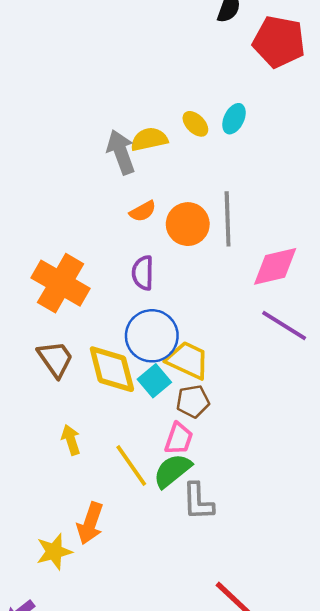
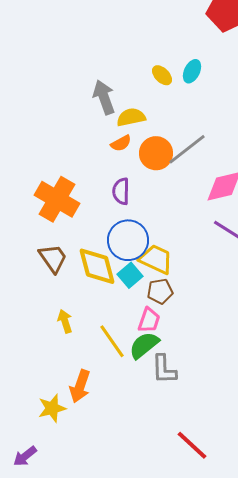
yellow semicircle: (149, 139) -> (131, 117), moved
gray line: (228, 219) -> (187, 149), turned 54

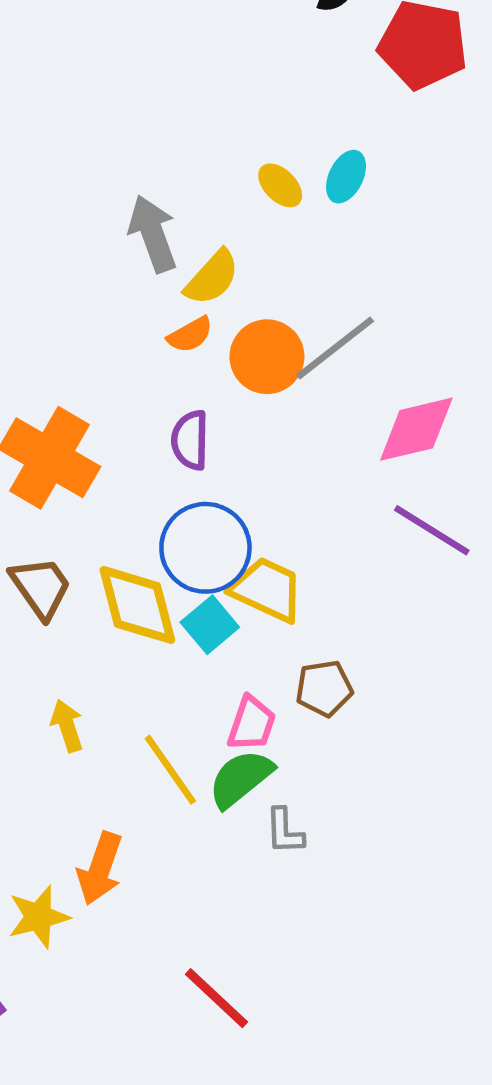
yellow semicircle: (131, 117) -> (212, 278), turned 144
brown pentagon: (160, 291) -> (324, 688), moved
gray L-shape: (164, 369) -> (285, 831), size x0.7
red line: (192, 445) -> (216, 998), moved

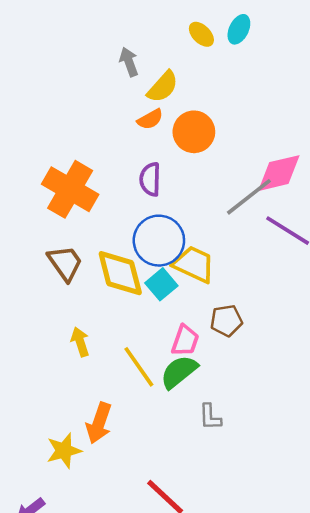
gray arrow: (153, 234) -> (129, 62), size x0.7
gray line: (335, 348) -> (249, 197), moved
gray L-shape: (285, 831) -> (210, 417), moved

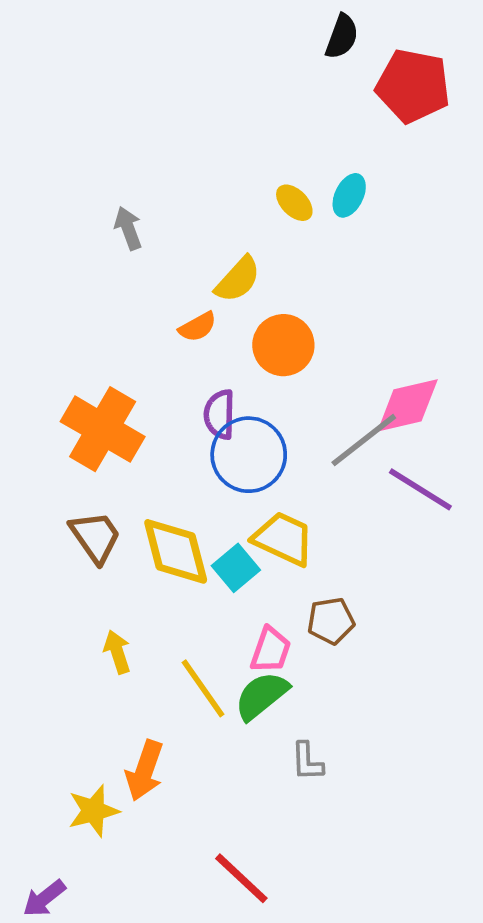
gray arrow: (129, 62) -> (128, 228), moved
orange semicircle: (150, 119) -> (198, 327), moved
blue circle: (159, 241) -> (249, 455), moved

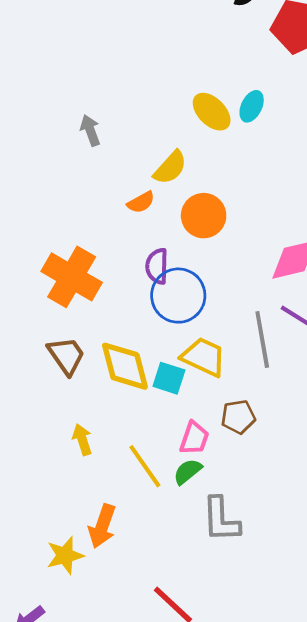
yellow ellipse: (294, 203) -> (212, 112), size x1.4
gray line: (364, 440) -> (262, 340), moved, turned -62
cyan square: (236, 568) -> (169, 378), turned -32
green semicircle: (261, 696) -> (188, 472), size x0.7
gray L-shape: (307, 761) -> (221, 520), size x1.6

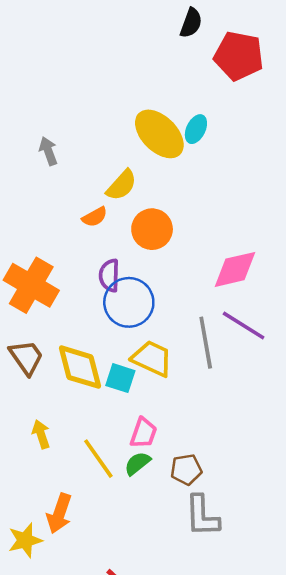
yellow ellipse: (212, 112) -> (159, 134), size x1.4
brown pentagon: (238, 417) -> (186, 470), moved
gray L-shape: (221, 520) -> (202, 516), moved

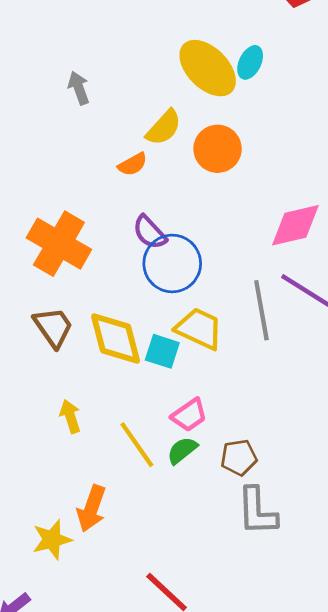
orange circle: (152, 229) -> (218, 149), moved
purple semicircle: (109, 276) -> (150, 232), turned -44
pink trapezoid: (143, 433) -> (189, 415), turned 36

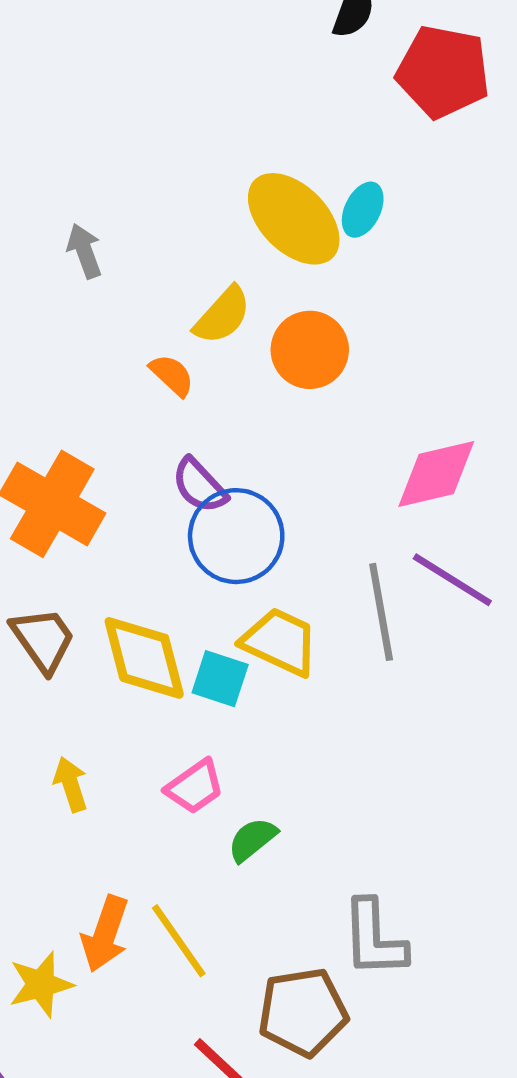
orange semicircle: (133, 164) -> (172, 375), turned -108
pink trapezoid: (189, 415) -> (195, 787), moved
yellow line: (137, 445) -> (179, 941), moved
brown pentagon: (239, 457) -> (303, 1012), moved, size x1.5

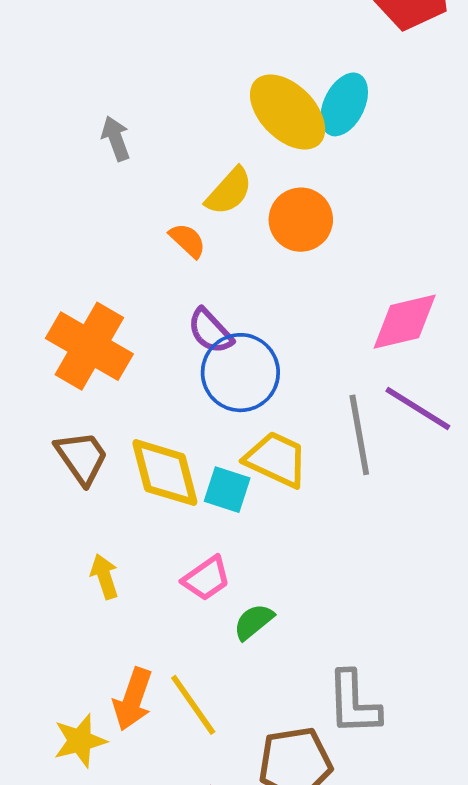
cyan ellipse: (363, 210) -> (344, 104), size x1.4

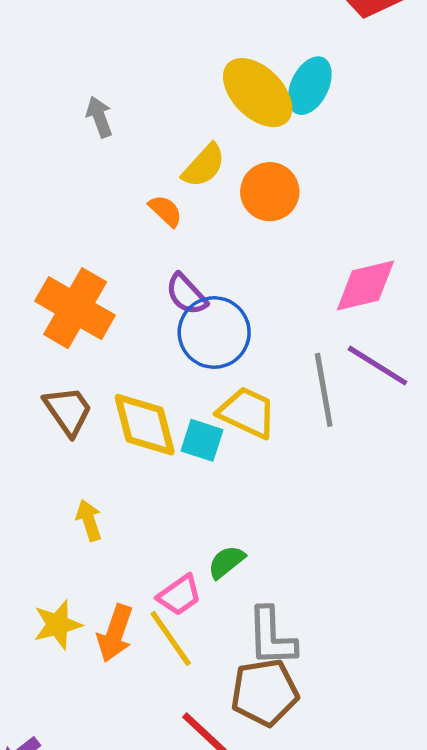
pink trapezoid: (206, 578) -> (179, 595), moved
gray L-shape: (354, 703) -> (272, 637), moved
yellow star: (80, 741) -> (58, 625), moved

